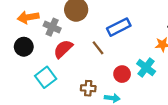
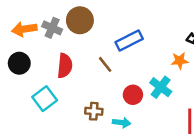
gray cross: (52, 27) -> (52, 28), moved
red semicircle: (63, 49) -> (65, 66), turned 140

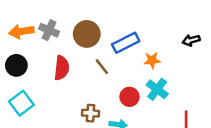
brown circle: (80, 20) -> (87, 34), moved
orange star: (180, 61) -> (152, 60), moved
cyan square: (45, 99) -> (21, 103), moved

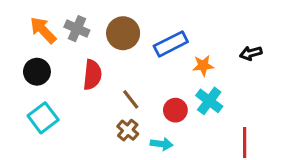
orange arrow: (21, 31) -> (43, 30), turned 55
black arrow: (191, 40) -> (251, 53), moved
brown line: (102, 67) -> (131, 99), moved
brown cross: (91, 113) -> (128, 130), turned 36

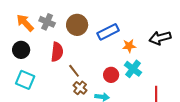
black arrow: (251, 53) -> (160, 38), size x1.5
brown line: (131, 99) -> (74, 71), moved
cyan square: (43, 118) -> (25, 80), turned -30

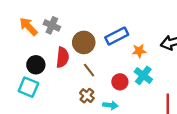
brown circle: (77, 25) -> (84, 42), moved
black circle: (21, 50) -> (36, 65), moved
brown line: (74, 71) -> (89, 70), moved

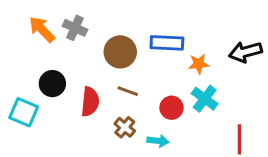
blue rectangle: (117, 36) -> (167, 43), turned 30
red semicircle: (62, 57) -> (90, 102), moved
brown line: (89, 70) -> (128, 91), turned -32
cyan square: (28, 87) -> (24, 112), moved

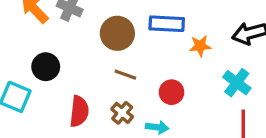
cyan cross: (205, 99) -> (237, 83), moved
red semicircle: (90, 102) -> (79, 111), moved

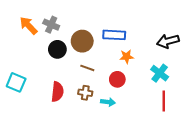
orange star: (200, 46) -> (127, 57), moved
black circle: (46, 67) -> (57, 49), moved
brown cross: (122, 113) -> (85, 93), turned -32

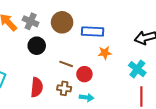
brown circle: (82, 41) -> (62, 22), moved
red circle: (117, 79) -> (84, 74), moved

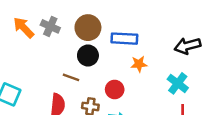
black circle: (37, 46) -> (88, 56), moved
brown line: (66, 64) -> (71, 77), moved

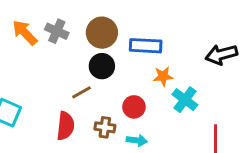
brown line: (71, 77) -> (82, 92), turned -49
cyan cross: (178, 83) -> (185, 100), moved

